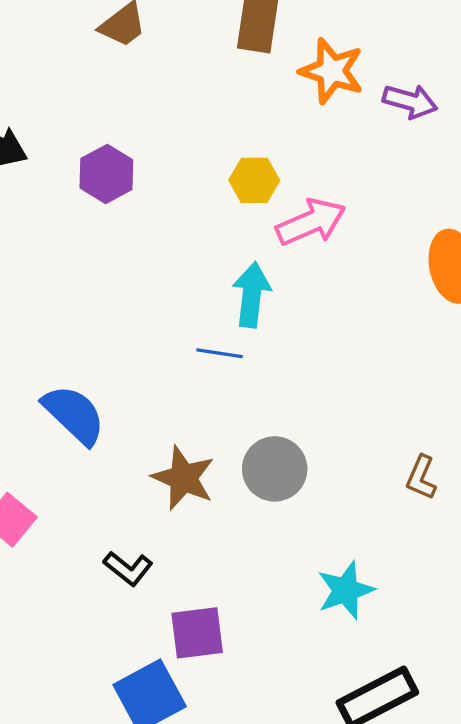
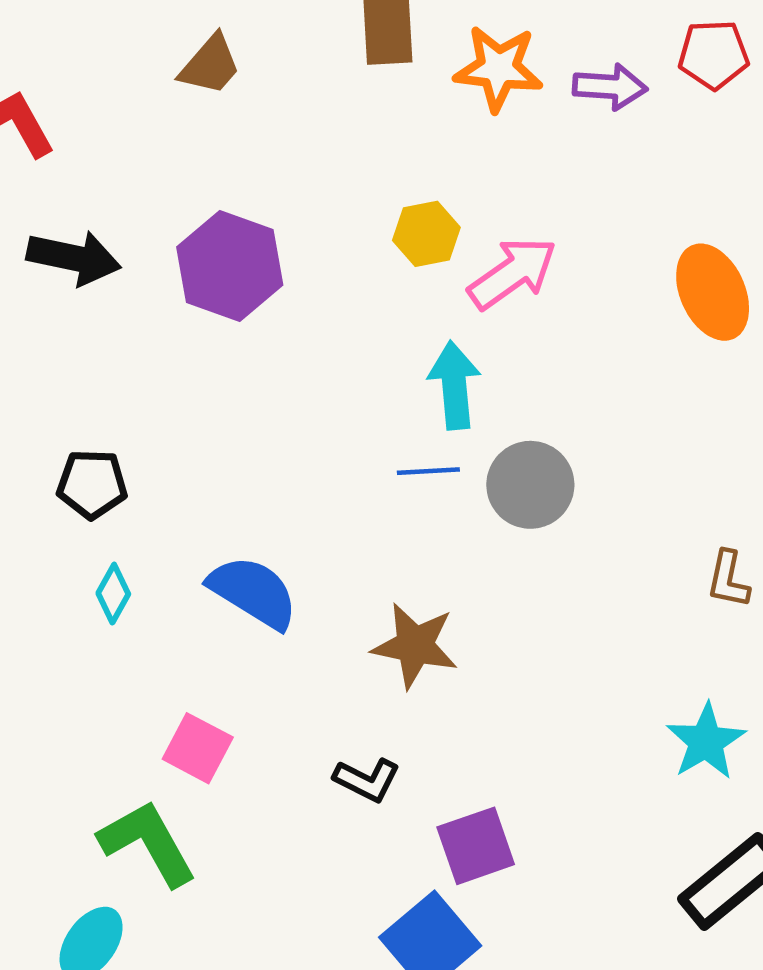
purple hexagon: (106, 174) -> (230, 266), size x1.4
gray circle: (275, 469) -> (530, 485), moved
cyan star: (346, 590) -> (706, 741), moved

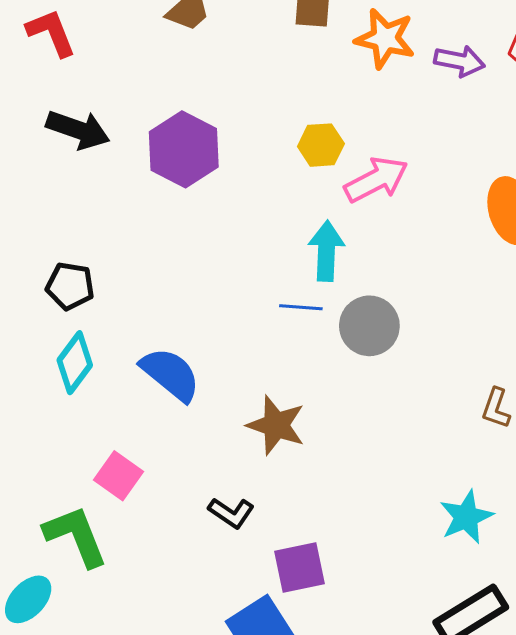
cyan diamond: (113, 594) -> (75, 363), size x1.5

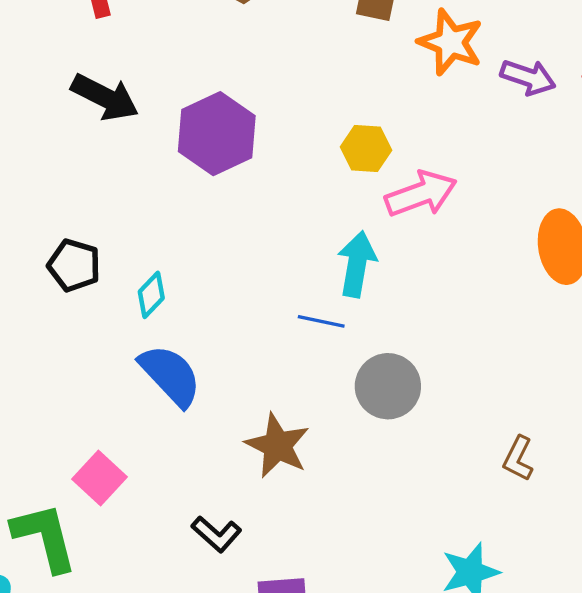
gray circle: (369, 326) -> (388, 386), moved
cyan diamond: (75, 363) -> (151, 295), moved, size x0.7

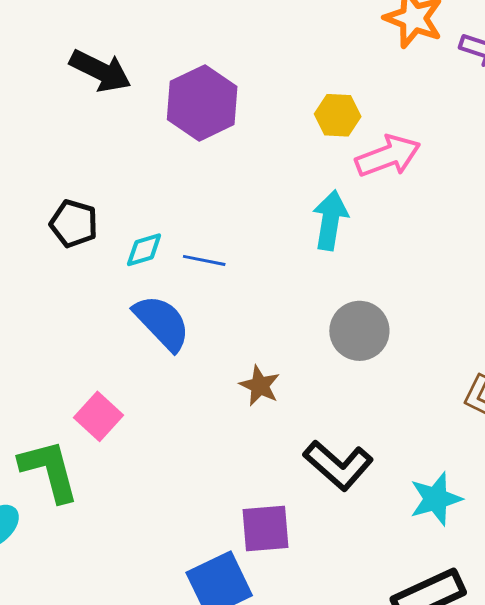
cyan diamond: (151, 295) -> (144, 250), turned 30
blue line: (321, 321) -> (204, 260), moved
brown star: (277, 446) -> (260, 386), size x0.7
black L-shape: (216, 534) -> (338, 465), moved, size x1.5

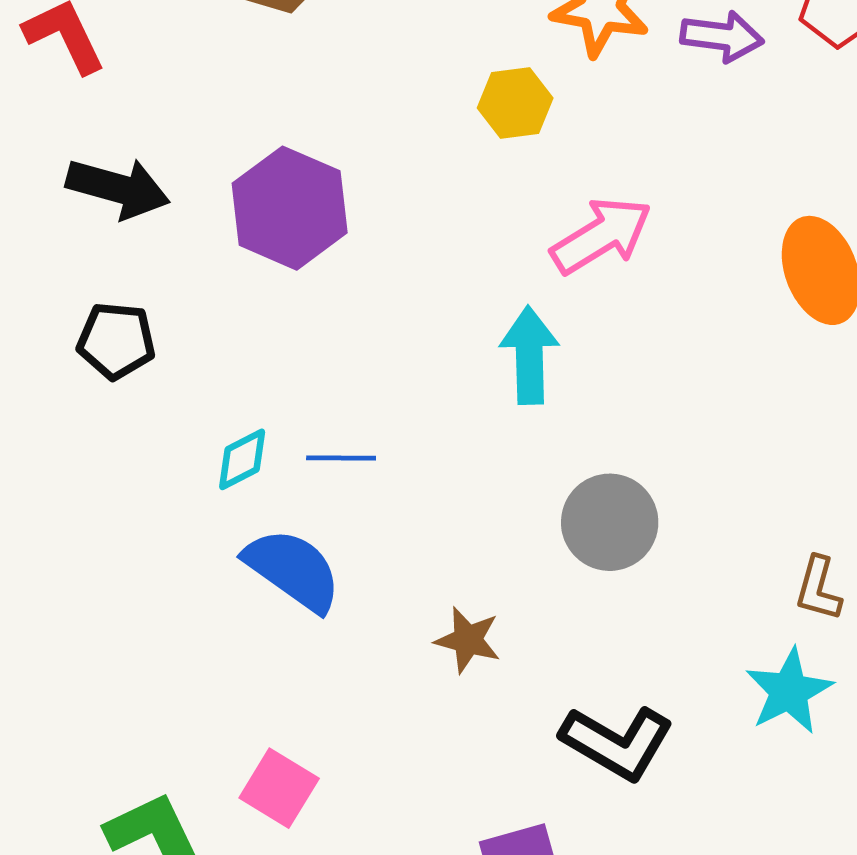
yellow hexagon: (338, 115) -> (515, 103), moved
black pentagon: (74, 224) -> (116, 341), moved
pink square: (98, 416) -> (279, 788), moved
cyan star: (436, 499) -> (789, 691), moved

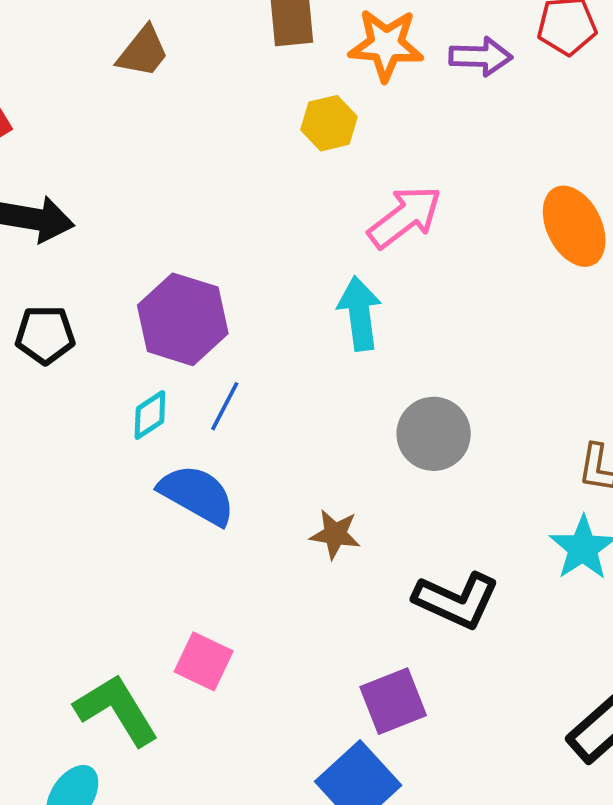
purple hexagon: (290, 208) -> (183, 319), moved
blue line: (341, 458) -> (225, 406), turned -57

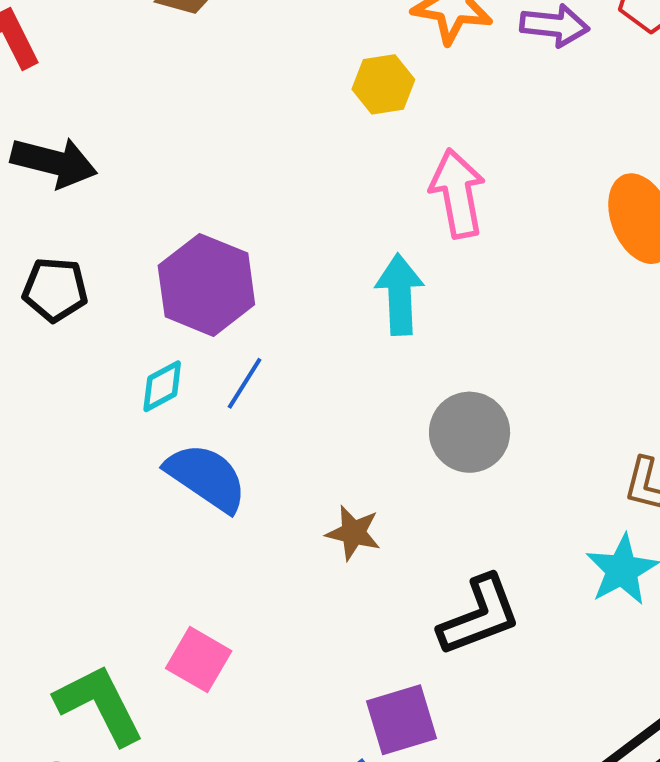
pink arrow: (405, 217) -> (458, 193), turned -68
black L-shape: (456, 600) -> (479, 616), turned -50

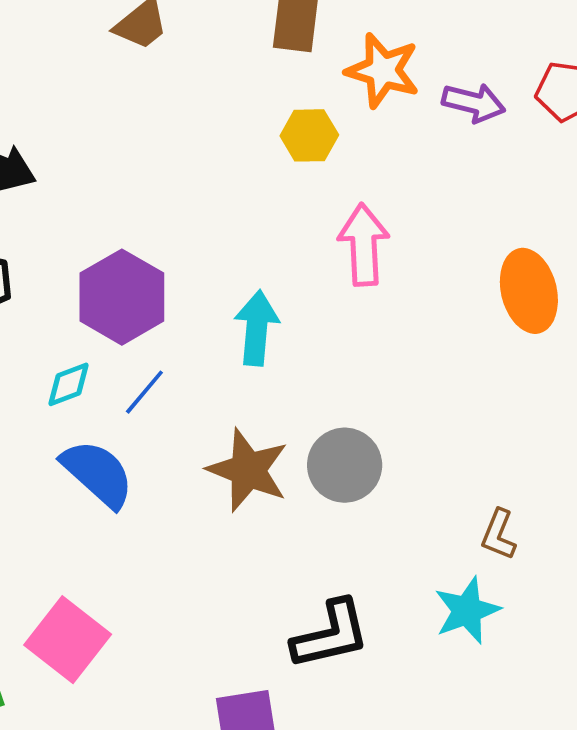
cyan arrow: (400, 294) -> (257, 328), moved
brown star: (353, 533) -> (248, 470), moved, size x1.6
pink square: (199, 660) -> (68, 640), size x1.4

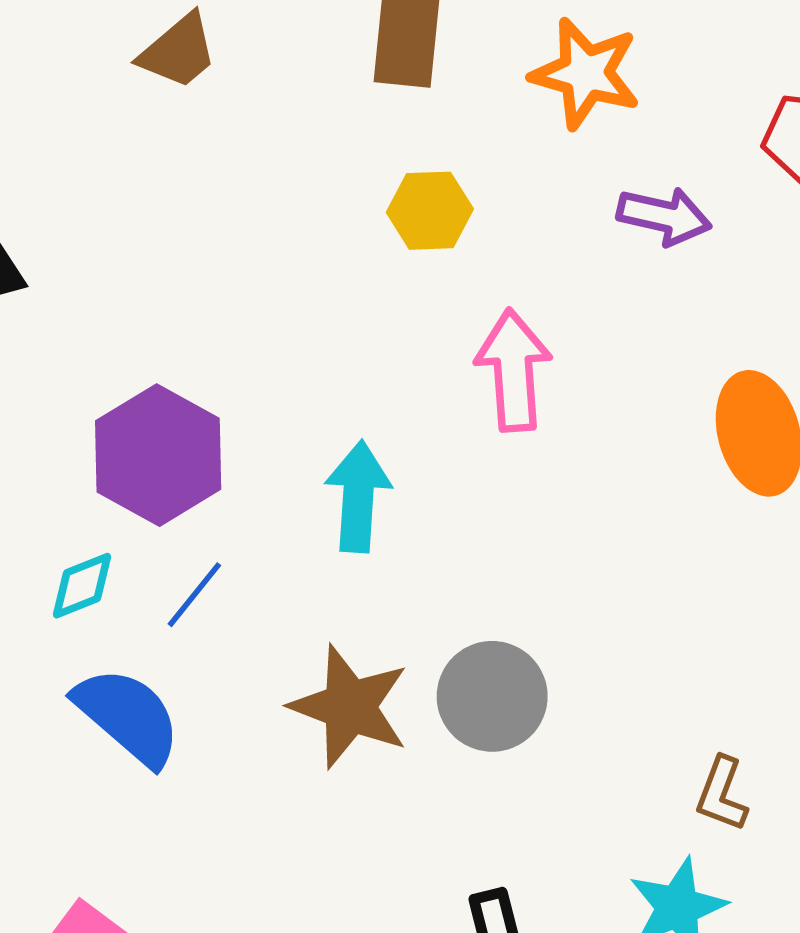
orange star: (383, 71) -> (586, 73), moved
purple arrow: (474, 103) -> (664, 216), moved

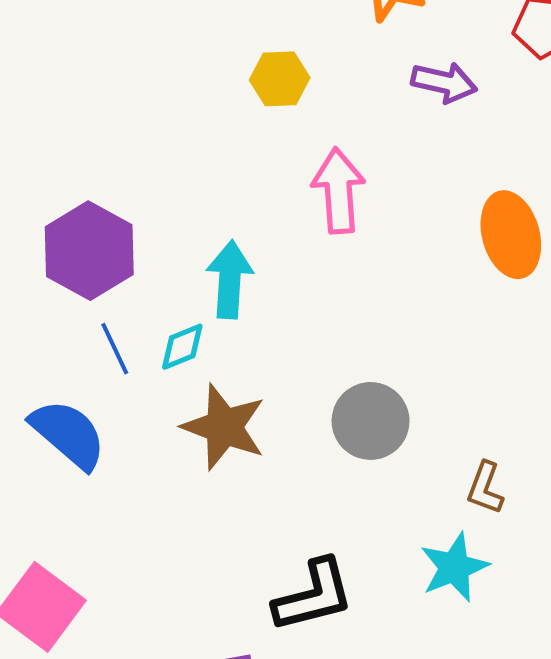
cyan diamond: (82, 586) -> (182, 347), moved
blue line: (194, 595) -> (115, 349), turned -64
gray circle: (492, 696) -> (371, 421), moved

